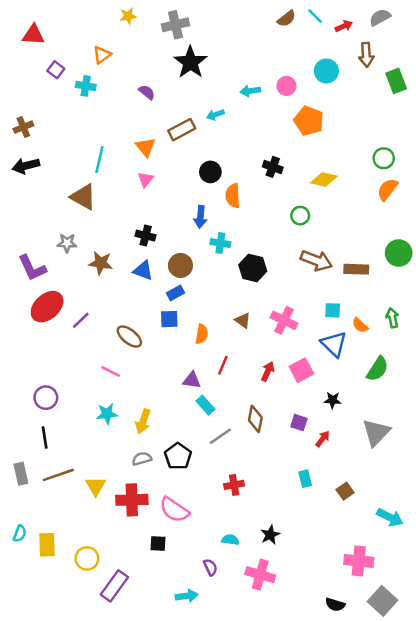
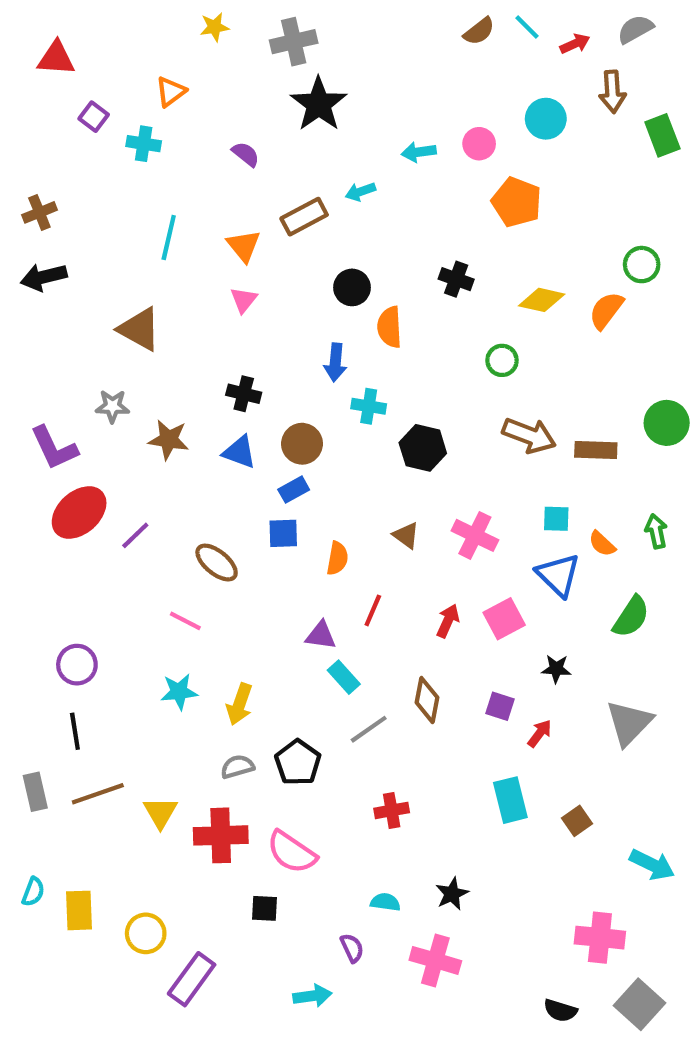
cyan line: (99, 159) -> (169, 237), moved
orange semicircle: (387, 189) -> (606, 310), moved
cyan rectangle: (305, 479) -> (510, 800), size x1.5

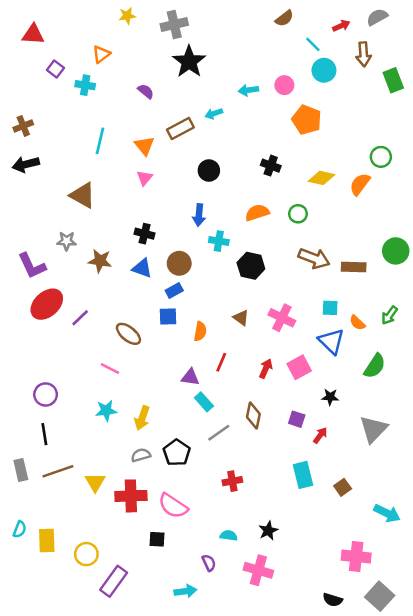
cyan line: (527, 27) -> (313, 44), moved
orange semicircle: (390, 327) -> (257, 213), moved, turned 75
green arrow: (656, 531) -> (390, 315), turned -132

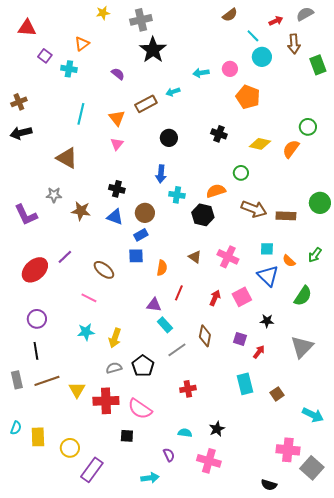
orange semicircle: (257, 213) -> (216, 191), moved
red ellipse: (47, 304) -> (35, 270), moved
gray square: (380, 596) -> (312, 468), moved

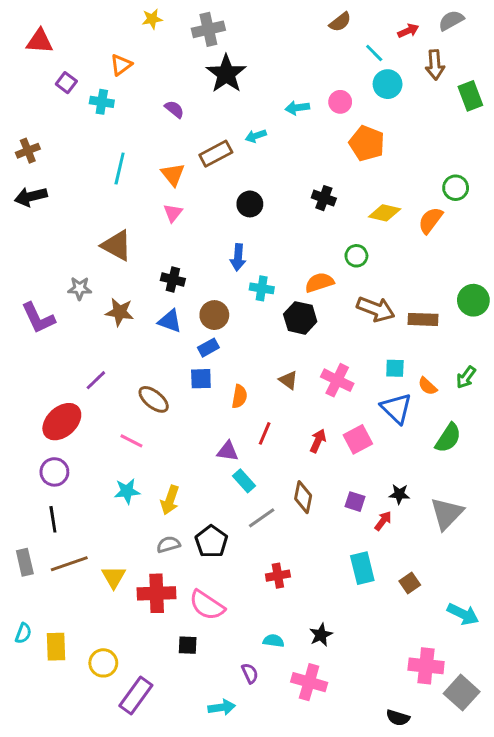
brown triangle: (67, 158) -> (117, 245), moved
red ellipse: (35, 270) -> (62, 422), moved
black star: (267, 321) -> (399, 494), moved

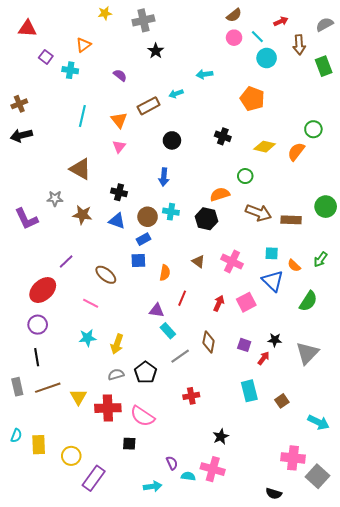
gray semicircle: (451, 20) -> (325, 24), moved
black star: (226, 74) -> (156, 51), size x0.6
pink circle: (340, 102) -> (234, 38), moved
cyan cross: (262, 288) -> (171, 212), moved
cyan semicircle: (274, 641) -> (188, 476), moved

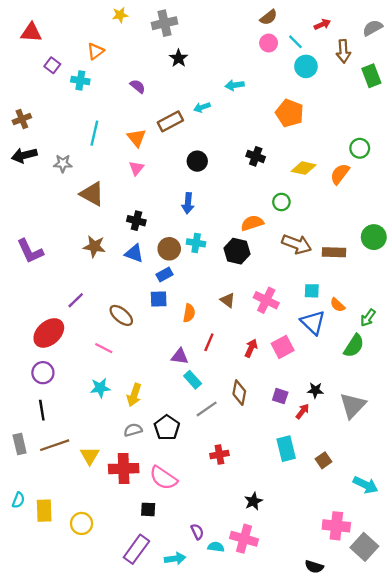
gray star: (55, 198) -> (63, 163), moved
green arrow: (321, 259) -> (368, 318), moved
purple rectangle: (94, 478) -> (136, 549), moved

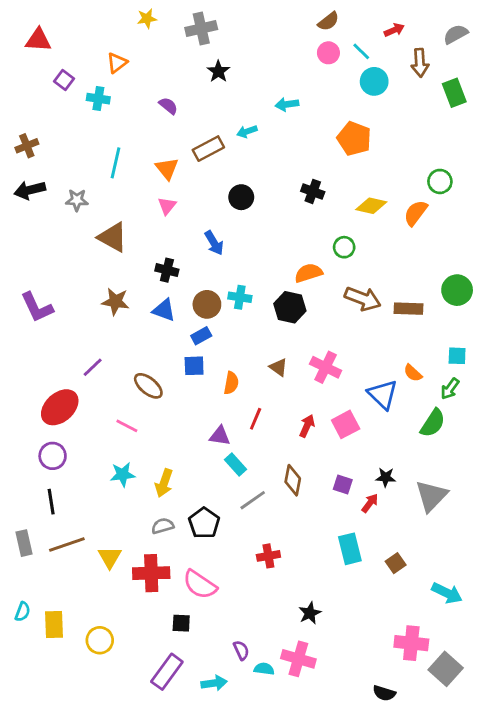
blue arrow: (188, 203) -> (214, 243), moved, turned -36
cyan square: (312, 291) -> (457, 356), moved

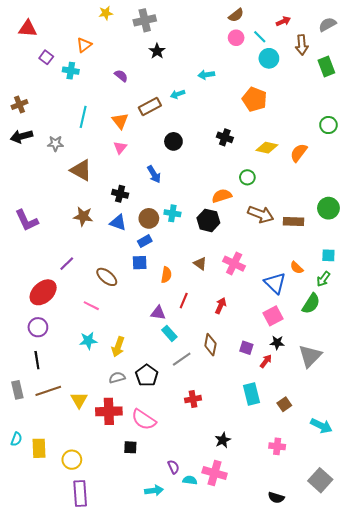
green circle: (440, 181) -> (328, 125), moved
pink square: (346, 424) -> (273, 316), moved
pink cross: (411, 643) -> (277, 446), moved, size x0.7
purple rectangle: (167, 672) -> (80, 494), moved, turned -40

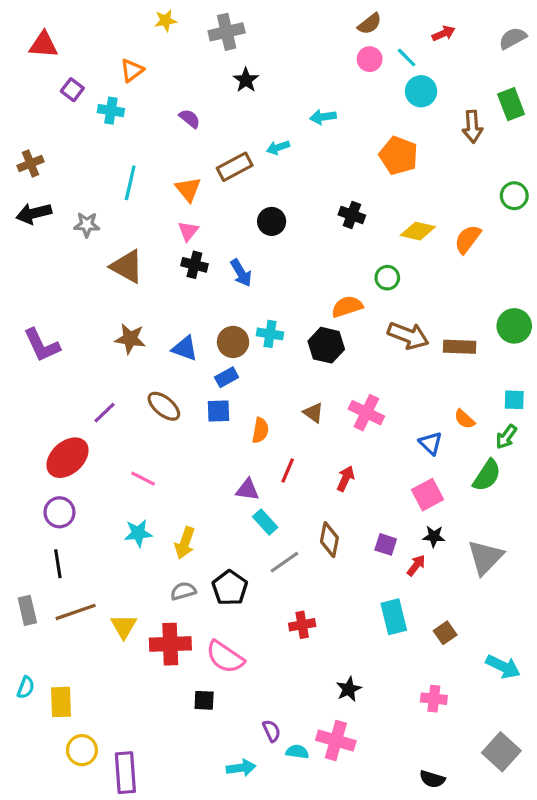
brown arrow: (302, 45) -> (472, 127), moved
black cross: (120, 194) -> (194, 265), moved
brown ellipse: (107, 277) -> (164, 406), moved
blue triangle: (275, 283) -> (431, 443), size x0.7
yellow circle: (72, 460) -> (82, 750), moved

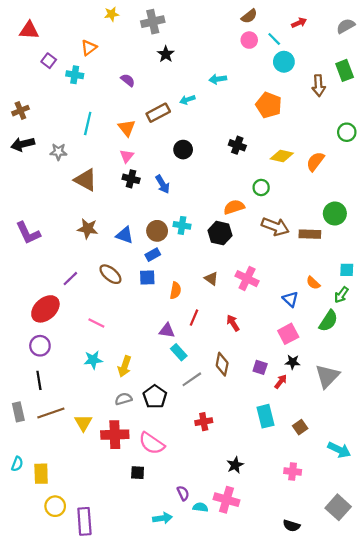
green circle: (514, 326) -> (335, 214), moved
red arrow: (346, 479) -> (233, 323), turned -56

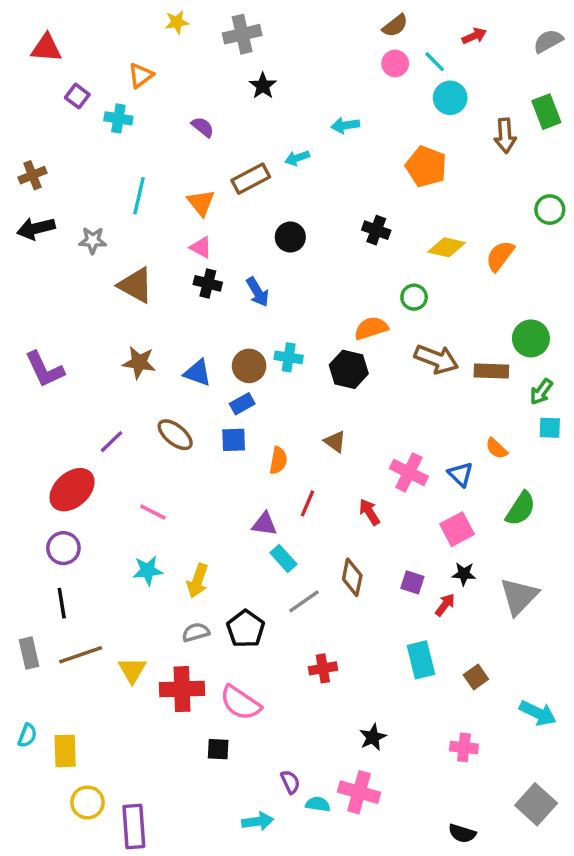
pink triangle: (127, 156) -> (201, 247), turned -40
pink cross: (247, 279) -> (409, 472), moved
green arrow: (341, 295) -> (541, 392), moved

